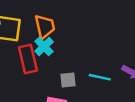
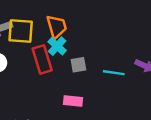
gray square: (68, 80) -> (78, 65), moved

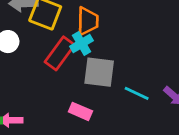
red rectangle: (42, 59) -> (60, 53), turned 36
gray square: (78, 65) -> (99, 72), size x1.6

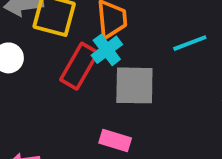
cyan line: (137, 93) -> (190, 43), moved, turned -40

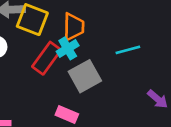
gray square: (134, 85) -> (85, 76), turned -36

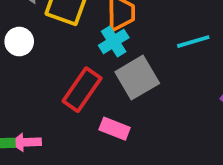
red rectangle: (47, 58) -> (82, 90), moved

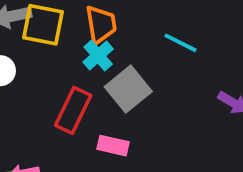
cyan line: (193, 42) -> (181, 43), turned 52

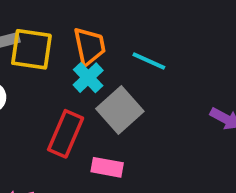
cyan line: (181, 43) -> (149, 61), moved

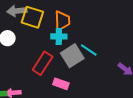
cyan line: (149, 61) -> (89, 50), moved
cyan cross: (88, 78) -> (59, 36), turned 35

